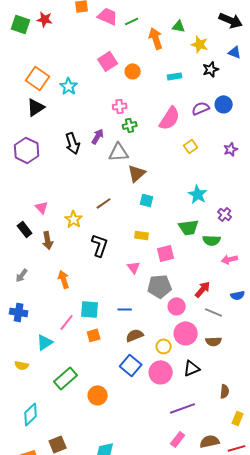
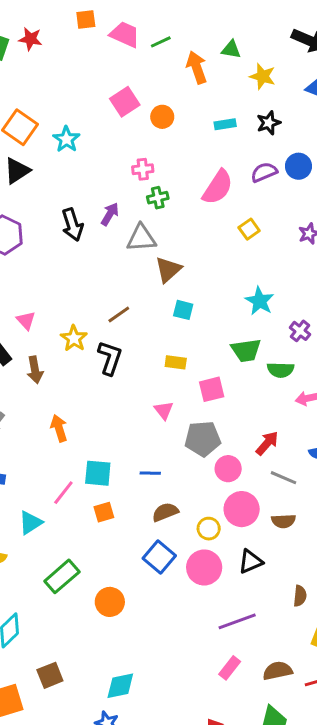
black star: (211, 69) -> (269, 123), moved
black L-shape: (100, 245) -> (110, 358), moved

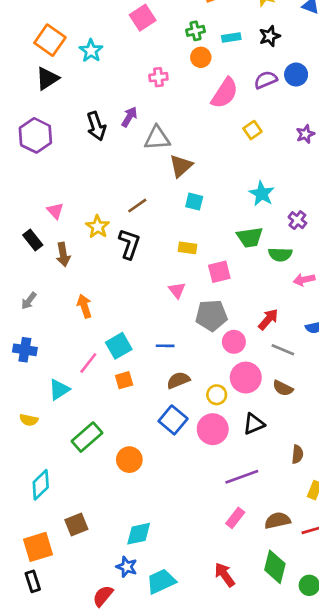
orange circle: (162, 117) -> (201, 57), moved
green cross: (158, 198) -> (196, 31), moved
cyan square: (98, 473) -> (119, 346), turned -35
brown semicircle: (284, 521) -> (283, 388), turned 30

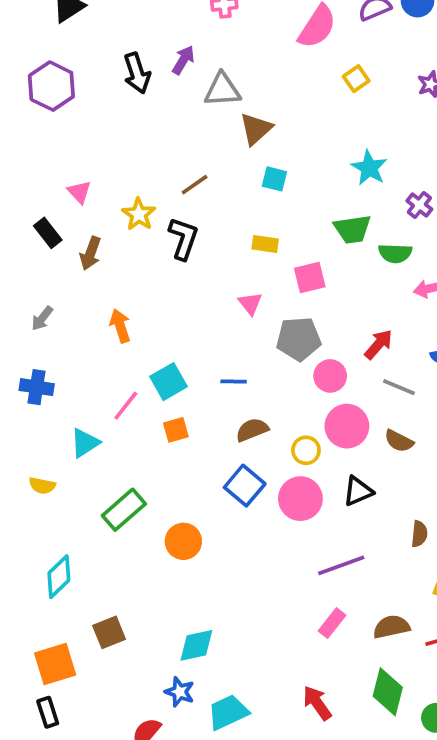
brown arrow: (63, 254) -> (90, 253), turned 30

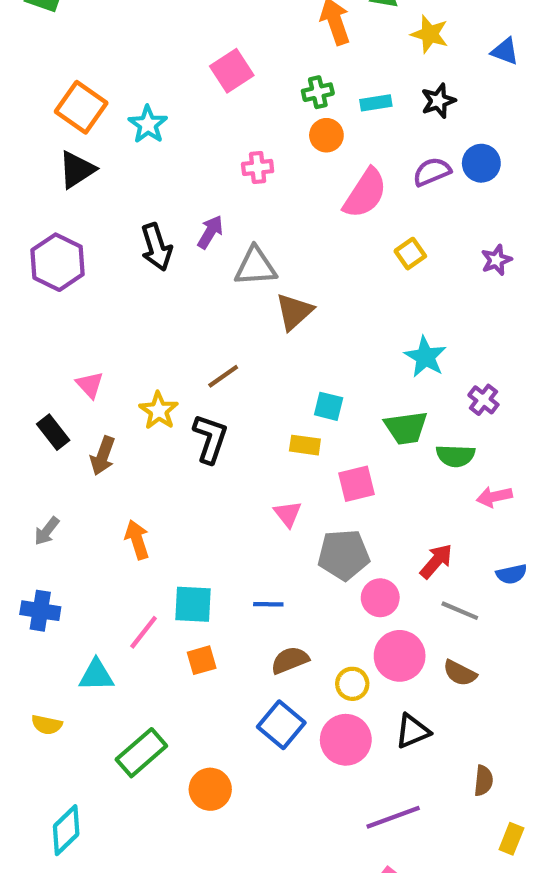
cyan square: (274, 179) -> (329, 406), moved
cyan square: (168, 382) -> (193, 604), turned 33
cyan triangle: (85, 443) -> (96, 675), turned 32

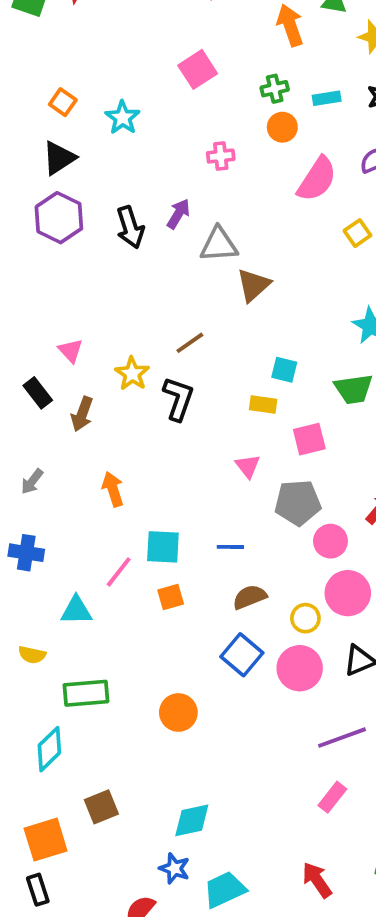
orange square: (81, 107) -> (63, 102), size x0.6
purple hexagon: (57, 262) -> (59, 218), moved
green rectangle: (141, 753) -> (86, 693), moved, turned 36

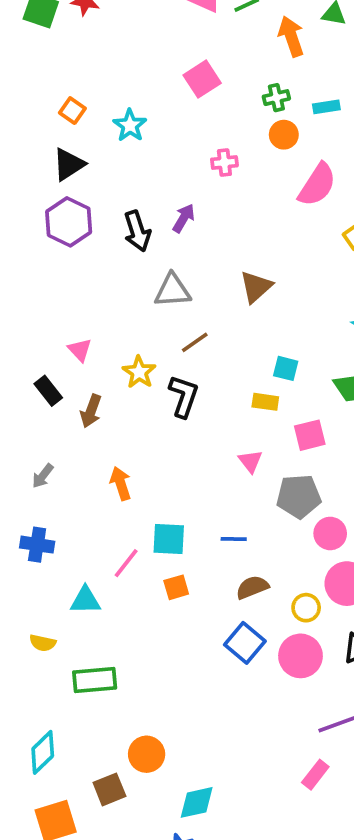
gray triangle: (219, 245) -> (173, 290), moved
orange circle: (178, 712) -> (147, 754), moved
cyan diamond: (49, 749) -> (43, 752), moved
pink rectangle: (332, 797) -> (315, 775), moved

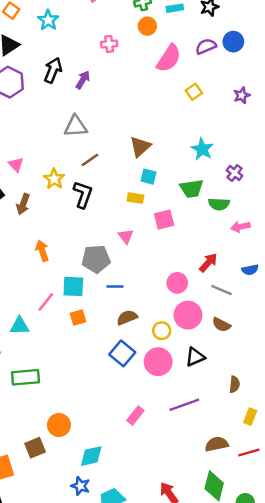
black arrow: (137, 231) -> (53, 70), moved, turned -140
brown triangle: (256, 287) -> (140, 147), moved
gray pentagon: (299, 496) -> (96, 259), moved
pink rectangle: (315, 775) -> (135, 415), moved

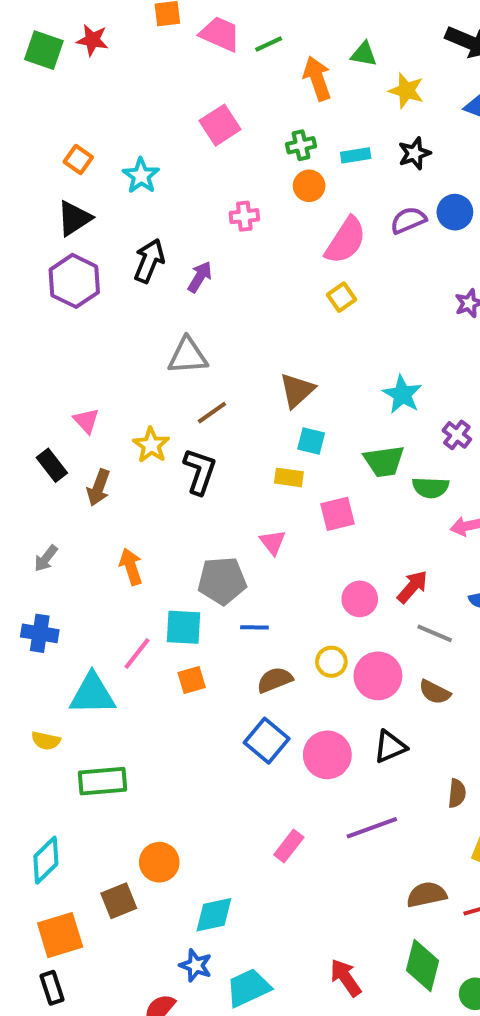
yellow square: (194, 92) -> (341, 297), moved
pink circle: (177, 283) -> (360, 599), moved
cyan triangle: (20, 326) -> (92, 694), size x1.4
yellow circle: (162, 331) -> (331, 662), moved

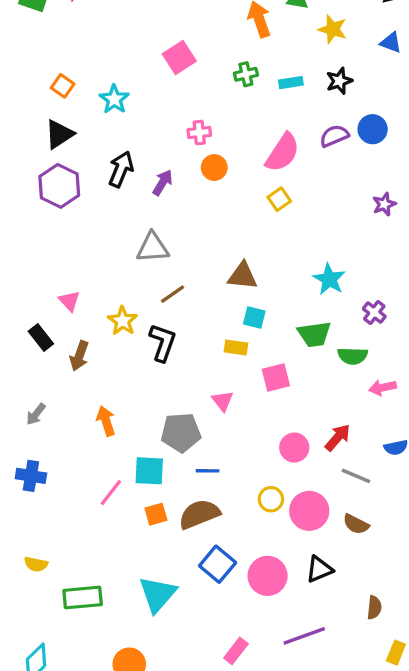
orange circle: (309, 186) -> (214, 168), moved
brown triangle: (297, 390) -> (243, 276), turned 48
brown semicircle: (275, 680) -> (199, 514), moved, size x1.4
cyan triangle: (92, 694) -> (158, 594), moved, turned -48

